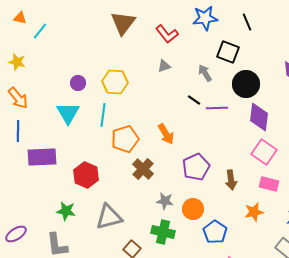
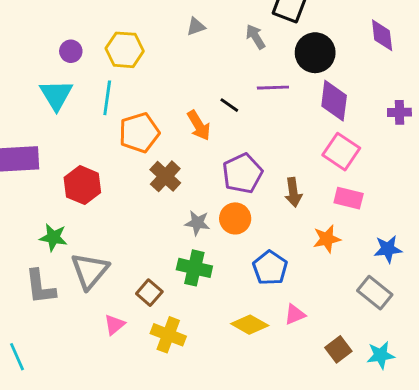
black line: (194, 100) -> (229, 105), moved
orange circle: (193, 209) -> (235, 218), moved
gray triangle: (109, 217) -> (90, 271), moved, turned -36

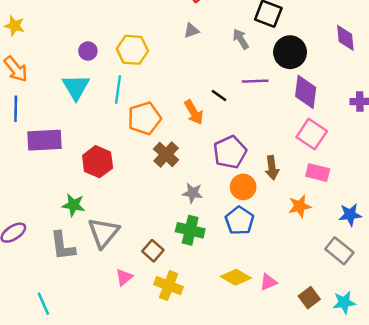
orange circle: (235, 218) -> (243, 187), moved
blue pentagon: (270, 268) -> (239, 221), moved
pink triangle: (295, 314) -> (268, 282), moved

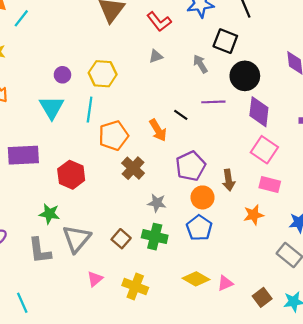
brown square: (153, 251) -> (121, 239), moved

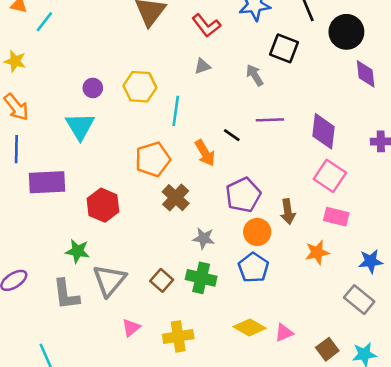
black circle: (245, 76) -> (346, 32), moved
cyan line: (90, 110) -> (176, 111), moved
yellow cross: (135, 286) -> (178, 336), turned -30

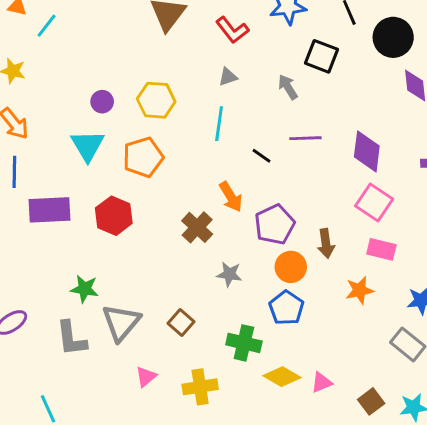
cyan line: (176, 111) -> (219, 124), moved
orange arrow: (205, 153) -> (231, 197), moved
orange pentagon: (153, 159) -> (143, 157), moved
red hexagon: (103, 205) -> (114, 216), moved
green cross: (201, 278) -> (244, 343), moved

